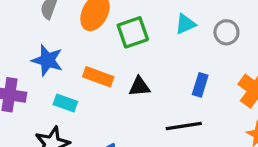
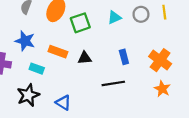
gray circle: (226, 32) -> (141, 14), moved
blue rectangle: (200, 85) -> (124, 57), turned -32

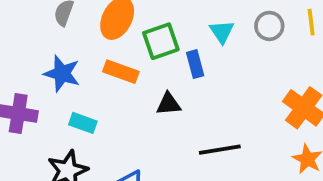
cyan triangle: (114, 18) -> (222, 32), turned -40
orange rectangle: (58, 52) -> (121, 72), moved
blue rectangle: (124, 57) -> (195, 64), moved

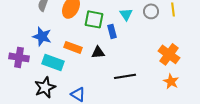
green square: (161, 41) -> (94, 19), turned 30
orange rectangle: (121, 72) -> (73, 47), moved
cyan rectangle: (83, 123) -> (53, 62), size x1.5

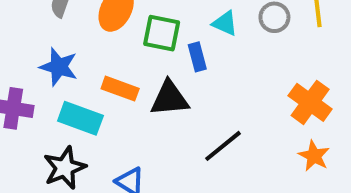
cyan triangle: (126, 14) -> (225, 23), turned -32
black triangle: (98, 52) -> (170, 98), size x1.5
black line: (125, 76) -> (223, 146), turned -30

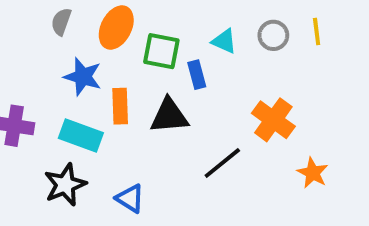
blue star: (59, 67) -> (83, 77), moved
orange rectangle: (120, 89) -> (120, 106), turned 68
orange cross: (310, 102) -> (273, 120), moved

